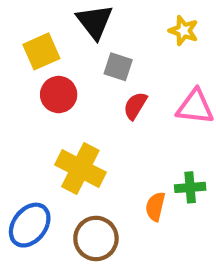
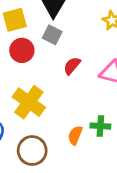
gray square: (118, 67) -> (52, 35), moved

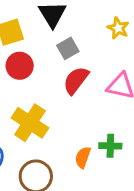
gray square: (52, 35) -> (68, 48), moved, turned 36
red semicircle: (72, 66) -> (76, 80), size x1.4

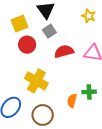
gray square: (68, 48) -> (49, 31), moved
red semicircle: (76, 80) -> (64, 51), turned 42

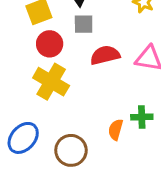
gray square: (49, 31) -> (84, 24), turned 32
yellow cross: (36, 81) -> (51, 82), moved

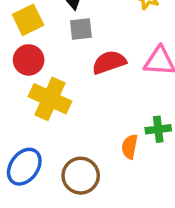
red circle: (50, 44) -> (29, 60), moved

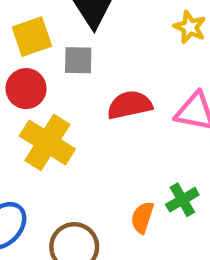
gray square: (81, 29) -> (78, 60), moved
green cross: (158, 129) -> (182, 200), turned -30

